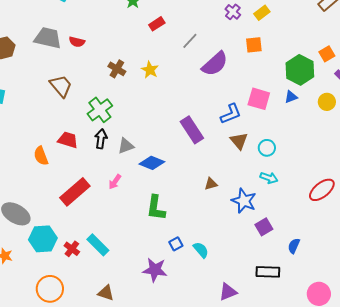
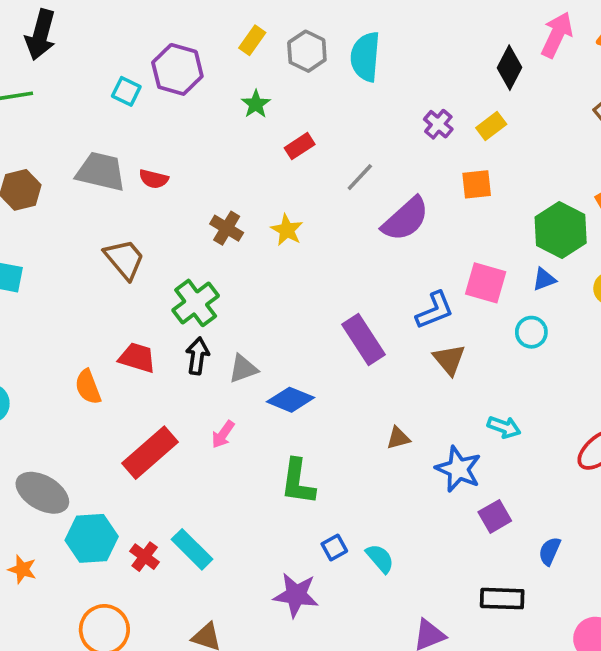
cyan circle: (267, 148) -> (531, 332), moved

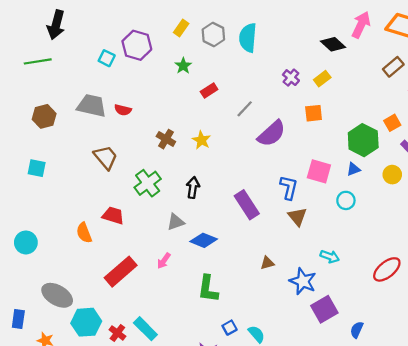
black diamond: (509, 68) -> (333, 44), turned -75
blue L-shape: (435, 310) -> (289, 188), turned -55
black arrow: (197, 356) -> (193, 188), moved
purple square: (495, 516) -> (324, 309), size x1.4

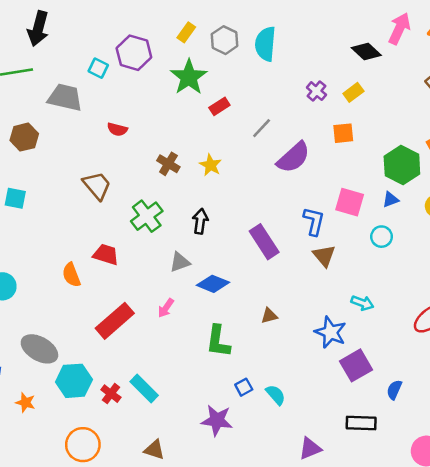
green star: (183, 66) -> (189, 77), size x1.8
gray trapezoid: (92, 106) -> (65, 97), moved
brown triangle: (267, 263) -> (269, 316), moved

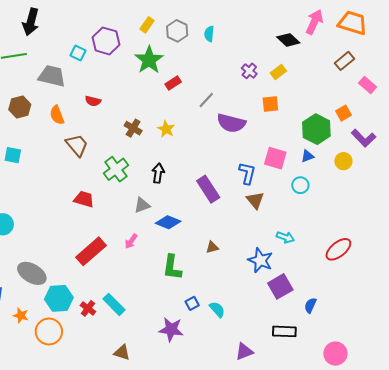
cyan semicircle: (265, 44) -> (209, 34), size x0.6
purple semicircle: (293, 157) -> (231, 123), turned 56
orange semicircle: (71, 275) -> (57, 115), moved
orange circle: (83, 445) -> (49, 331), moved

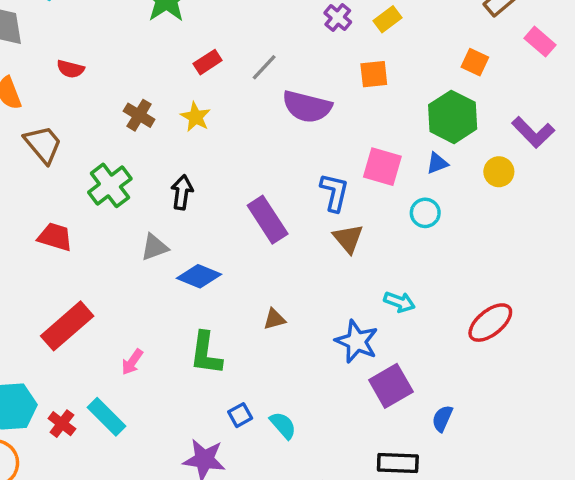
red rectangle: (173, 83) -> (208, 62), moved
orange square: (343, 113) -> (475, 62), moved, turned -35
pink arrow: (131, 241) -> (132, 362), moved

